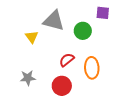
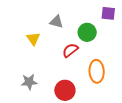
gray triangle: (54, 21) -> (57, 22), size x0.6
red semicircle: (67, 60) -> (70, 50), moved

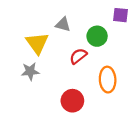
yellow triangle: (33, 39) -> (37, 43), size x1.5
gray star: (29, 82) -> (30, 71), moved

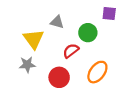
orange ellipse: (108, 80) -> (97, 72), turned 40
red circle: (72, 101) -> (59, 77), moved

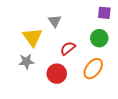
gray triangle: (57, 22) -> (55, 21), turned 40
green circle: (88, 33) -> (99, 38), moved

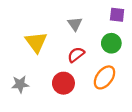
gray triangle: (55, 21) -> (75, 24), moved
gray star: (26, 61) -> (20, 84), moved

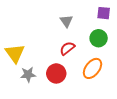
yellow triangle: (36, 42) -> (15, 53), moved
gray star: (20, 84) -> (28, 74), moved

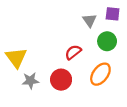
gray triangle: (66, 21) -> (90, 20), moved

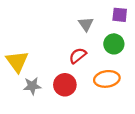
gray triangle: (90, 20) -> (86, 24), moved
orange ellipse: (100, 74) -> (107, 79), turned 45

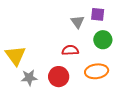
purple square: (120, 15) -> (98, 14), moved
red semicircle: (78, 56) -> (70, 50), turned 35

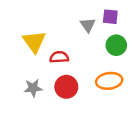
red semicircle: (70, 50) -> (59, 57), moved
yellow triangle: (15, 56) -> (34, 42), moved

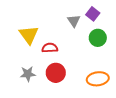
purple square: (110, 17) -> (93, 14), turned 32
orange ellipse: (109, 81) -> (98, 79), moved

